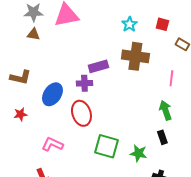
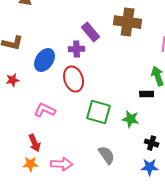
purple rectangle: (98, 66) -> (91, 32), turned 66
black rectangle: (162, 137) -> (147, 94), moved, turned -72

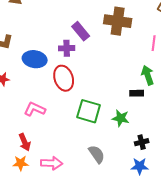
blue ellipse: (45, 60) -> (35, 59), turned 65
black cross: (152, 143) -> (142, 142), turned -32

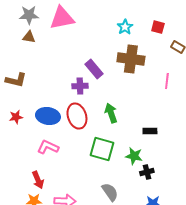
blue ellipse: (35, 59) -> (48, 116), moved
green arrow: (148, 75) -> (111, 113), moved
black cross: (142, 142) -> (147, 172), moved

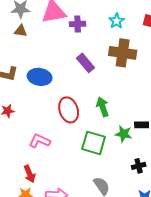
purple cross: (80, 86) -> (78, 24), moved
blue ellipse: (48, 116) -> (40, 77), moved
green star: (134, 156) -> (124, 134), moved

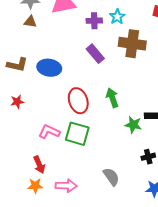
cyan star: (117, 21) -> (117, 17), moved
purple cross: (78, 24) -> (94, 21), moved
green square: (94, 143) -> (77, 134), moved

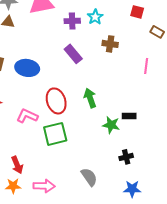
brown cross: (132, 44) -> (110, 44), size x0.6
pink L-shape: (49, 132) -> (27, 116), moved
green square: (77, 134) -> (55, 134), turned -30

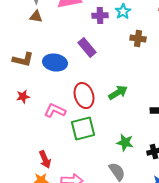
purple rectangle: (73, 54) -> (87, 48), moved
green arrow: (90, 98) -> (118, 93), turned 78
green star: (111, 125) -> (125, 143), moved

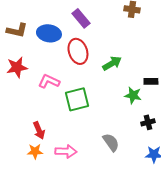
red ellipse: (84, 96) -> (78, 51), moved
red star: (23, 97) -> (17, 67), size x1.5
green star: (125, 143) -> (133, 95), moved

